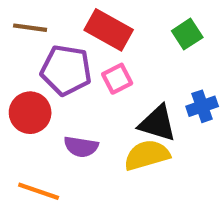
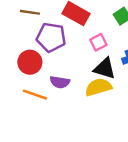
pink square: (117, 79) -> (98, 42), moved
orange line: (39, 191) -> (35, 95), moved

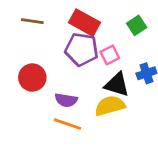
purple pentagon: (51, 37) -> (82, 49), moved
orange line: (35, 95) -> (68, 124), moved

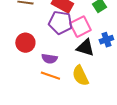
pink square: (110, 55) -> (80, 27), size x1.5
yellow semicircle: (110, 106) -> (80, 76), moved, turned -100

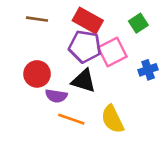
black triangle: (85, 48) -> (84, 81), moved
purple semicircle: (49, 59) -> (56, 96), moved

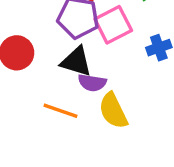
purple semicircle: (56, 96) -> (92, 83), moved

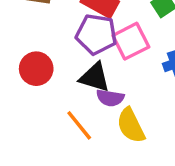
orange line: (61, 111) -> (79, 125), turned 32

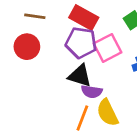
red circle: (36, 69) -> (27, 47), moved
orange line: (79, 125) -> (82, 118), moved, turned 60

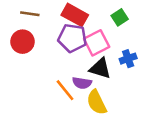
black triangle: (80, 76) -> (100, 68), moved
orange line: (82, 118) -> (65, 90), moved, turned -60

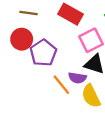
purple pentagon: (72, 38) -> (43, 53), moved, turned 30

